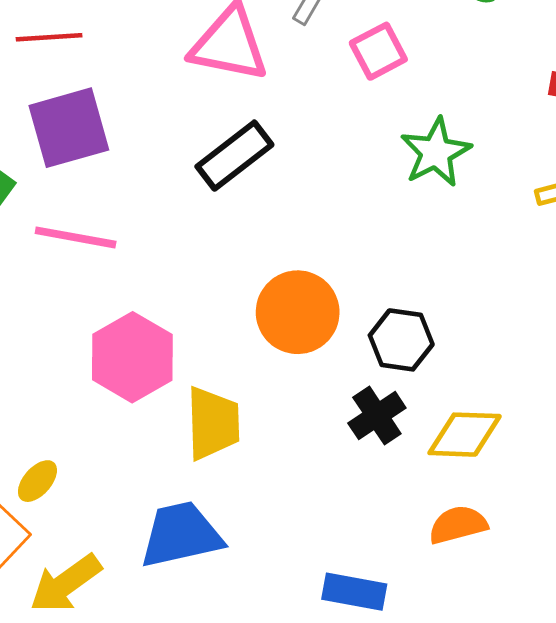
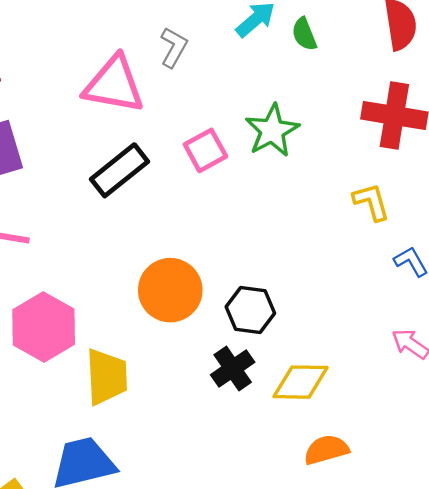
pink square: (378, 51) -> (205, 150), moved
green star: (436, 152) -> (272, 131), moved
orange semicircle: (458, 525) -> (326, 450), moved

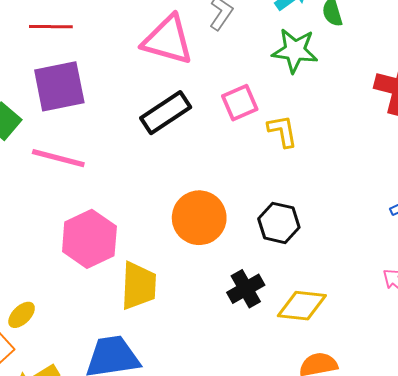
green star: (272, 131) -> (295, 51), moved, turned 30
yellow L-shape: (371, 202) -> (282, 131), moved
black hexagon: (250, 310) -> (279, 223), moved

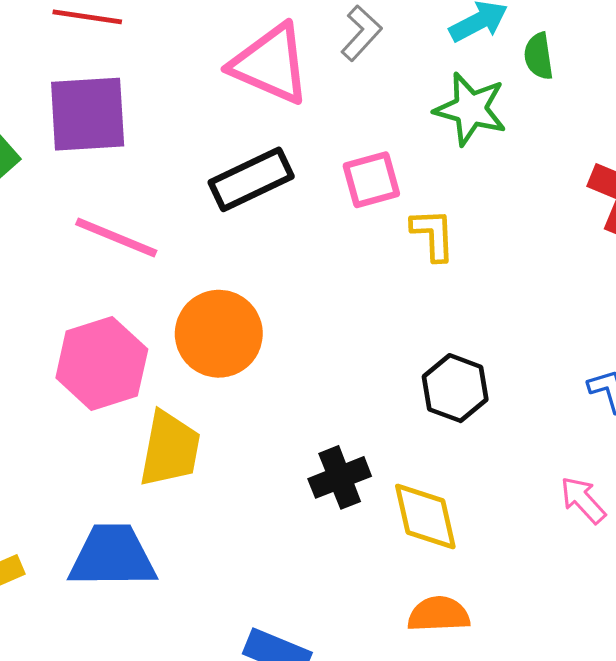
pink line: (58, 158) -> (116, 237), moved
orange circle: (199, 218) -> (219, 334), moved
black hexagon: (279, 223) -> (455, 388), moved
yellow diamond: (302, 306) -> (425, 517), turned 63

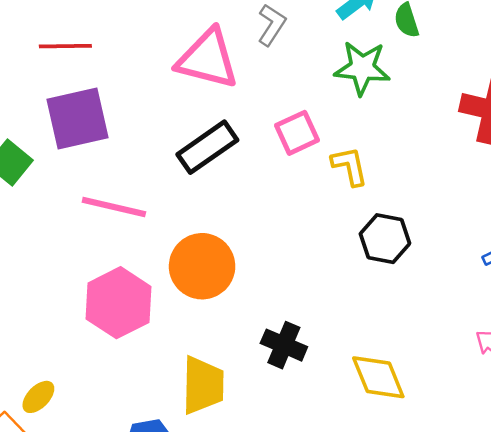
black hexagon: (455, 388) -> (385, 239), moved
yellow trapezoid: (170, 449) -> (203, 385), moved
black cross: (340, 477) -> (284, 345), moved, turned -36

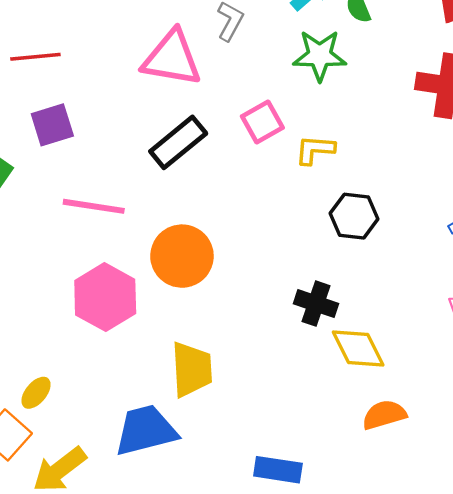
purple square: (77, 119) -> (52, 125), size x0.7
yellow L-shape: (350, 166) -> (315, 150), turned -69
black cross: (284, 345) -> (316, 304), moved

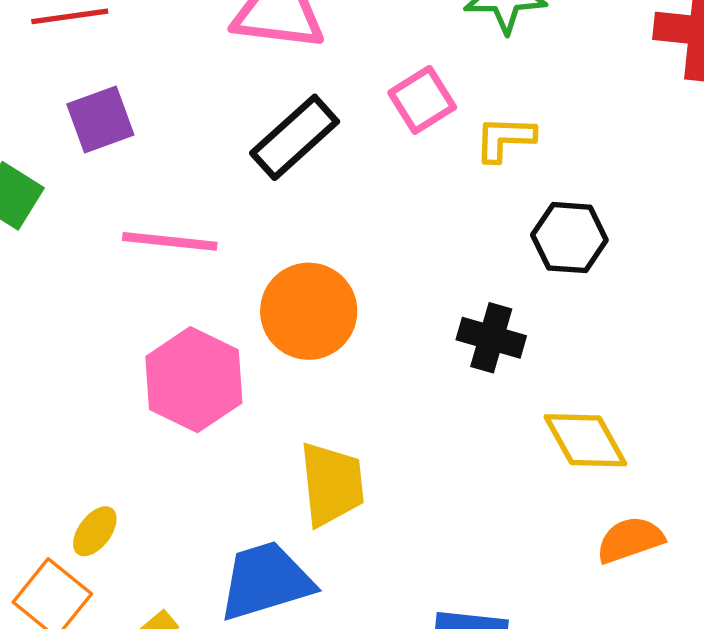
black cross: (316, 304) -> (491, 338), moved

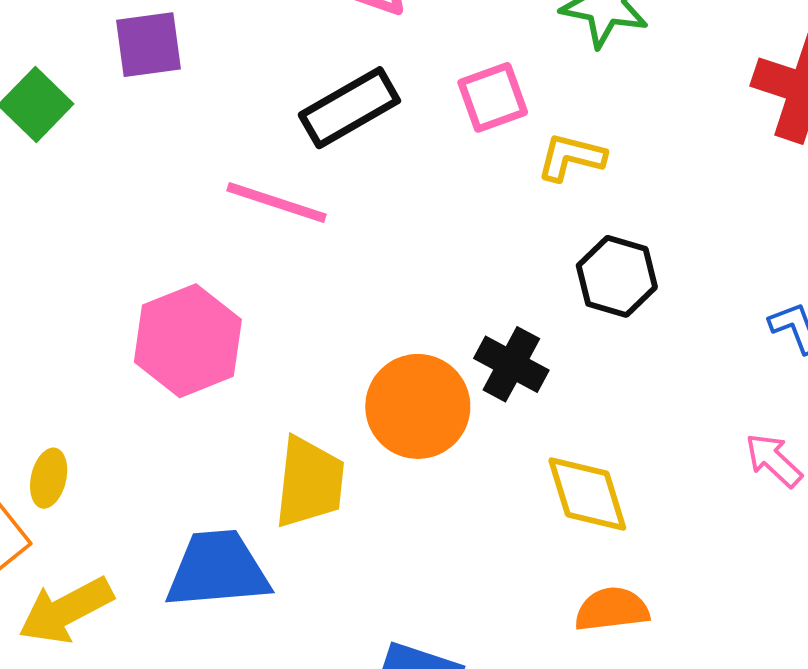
pink line: (170, 241) -> (276, 202), moved
orange circle: (309, 311) -> (418, 406), moved
yellow ellipse: (95, 531) -> (49, 478), turned -36

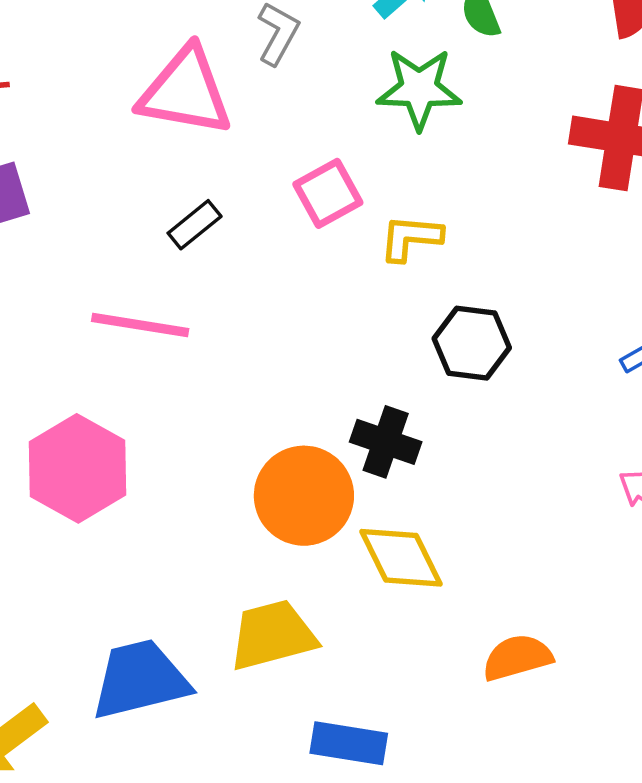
black rectangle: (349, 108) -> (195, 225), size x0.6
yellow trapezoid: (310, 482) -> (273, 635), moved, turned -102
yellow diamond: (587, 494) -> (401, 558), moved

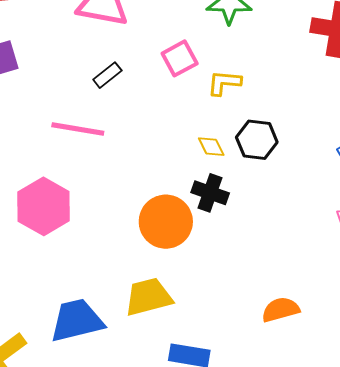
yellow diamond: (401, 558) -> (211, 147), moved, size x0.6

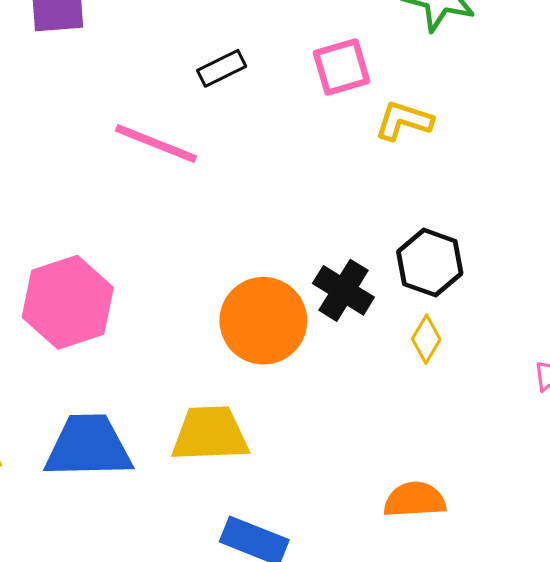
black hexagon: (257, 140) -> (430, 263), moved
yellow diamond: (211, 147) -> (426, 339), moved, turned 44
pink hexagon: (44, 206) -> (68, 302), moved

